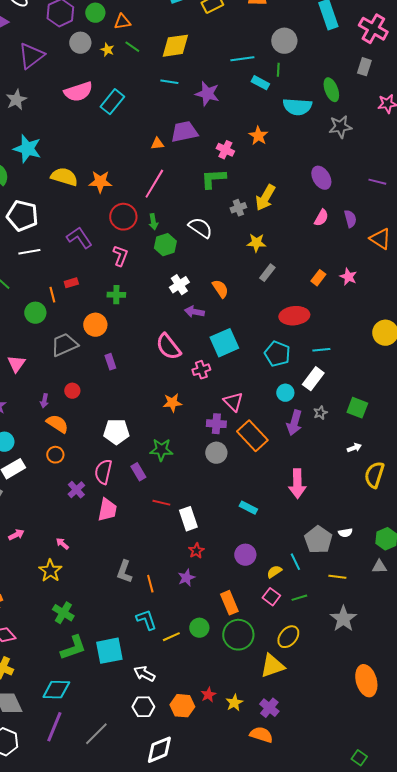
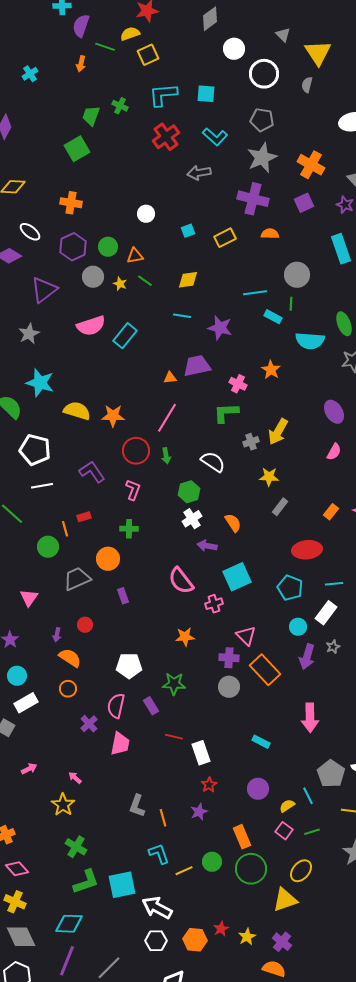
yellow diamond: (175, 46) -> (188, 280), size x0.7
green hexagon: (165, 245) -> (189, 492), moved
white arrow: (144, 674) -> (157, 908), size x1.4

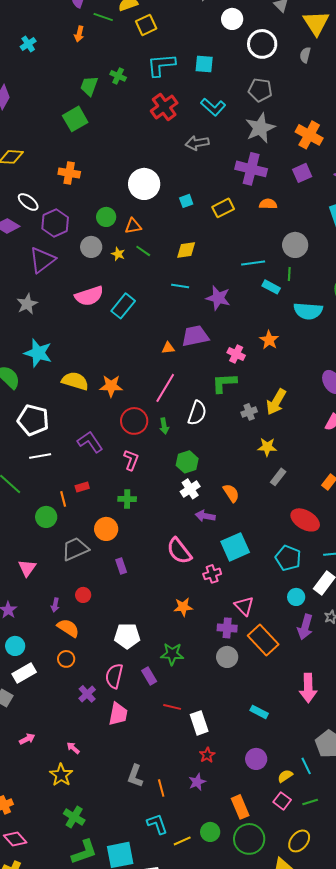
white circle: (146, 214) -> (144, 184), size x1.8
purple hexagon: (73, 247) -> (55, 223), moved
white semicircle: (213, 462) -> (197, 413), moved, turned 75
red ellipse: (307, 550) -> (305, 520), turned 36

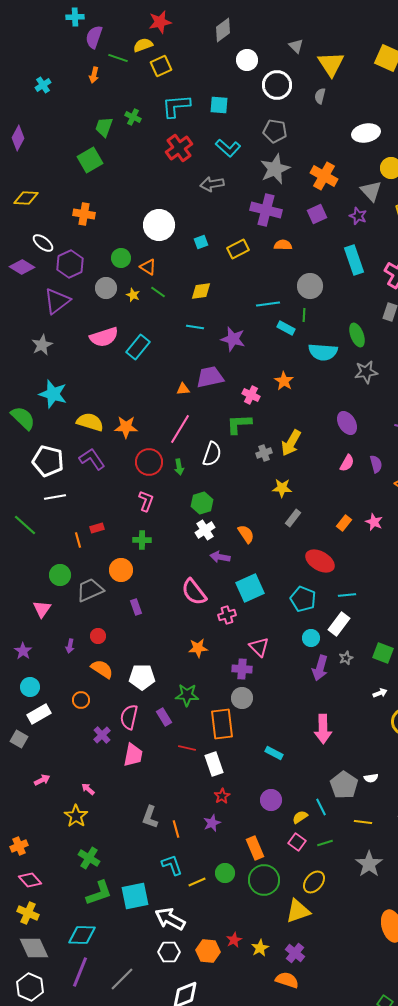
orange triangle: (133, 226) -> (148, 267), turned 42
purple L-shape: (90, 442) -> (92, 459), moved
green circle: (46, 517) -> (60, 575), moved
orange semicircle: (68, 628) -> (102, 669), moved
orange rectangle: (263, 640) -> (222, 724), moved, turned 36

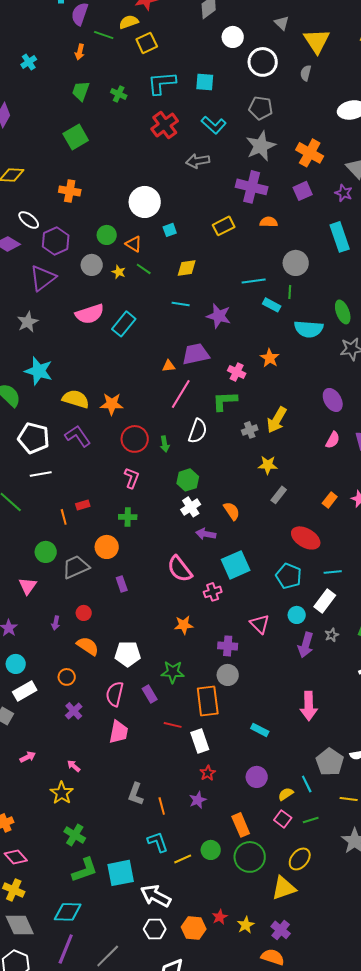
green trapezoid: (104, 127) -> (81, 91), moved
cyan square: (201, 242) -> (170, 230), moved
pink line: (180, 429) -> (181, 394), moved
pink triangle: (259, 647) -> (260, 624), moved
purple cross: (102, 735) -> (74, 711), moved

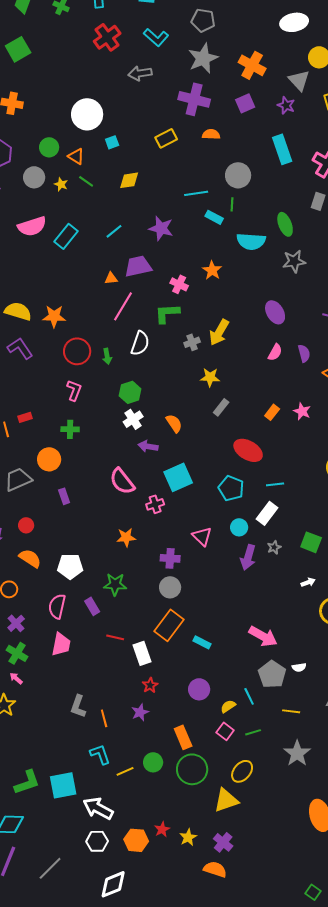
cyan line: (181, 304) -> (114, 231), moved, turned -48
orange rectangle: (208, 701) -> (169, 625), moved, turned 44
pink arrow: (309, 706) -> (263, 636), moved, turned -60
green cross: (75, 835) -> (17, 653), moved

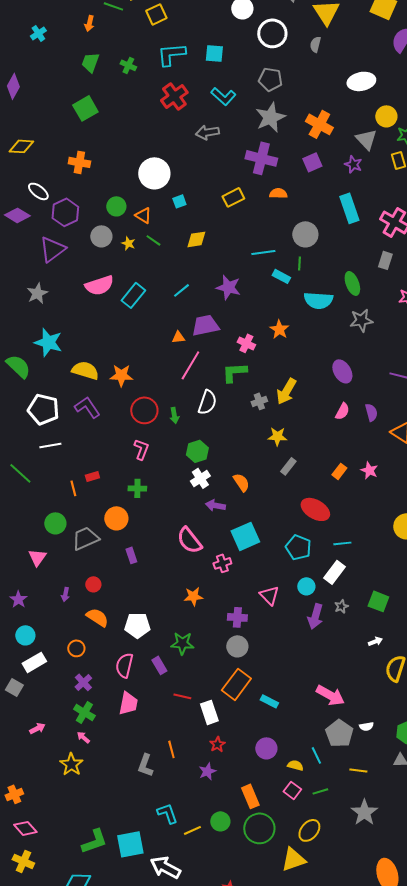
yellow semicircle: (228, 706) -> (295, 765), turned 49
orange line: (104, 718) -> (171, 749), moved

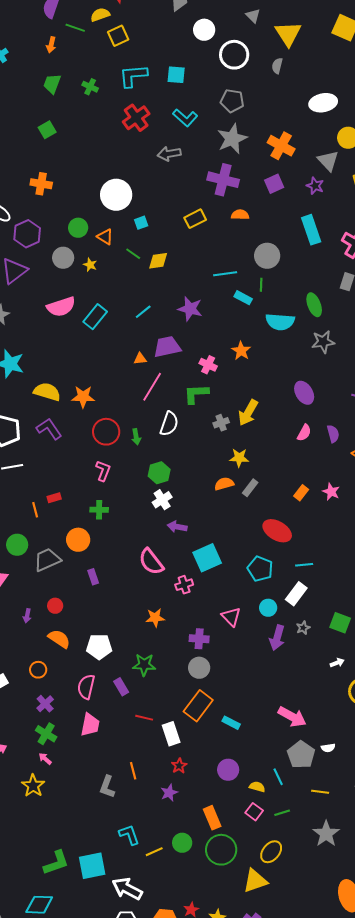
green square: (85, 108) -> (47, 130), size x0.7
green line: (153, 240) -> (133, 254), moved
orange semicircle: (241, 482) -> (224, 484), moved, turned -72

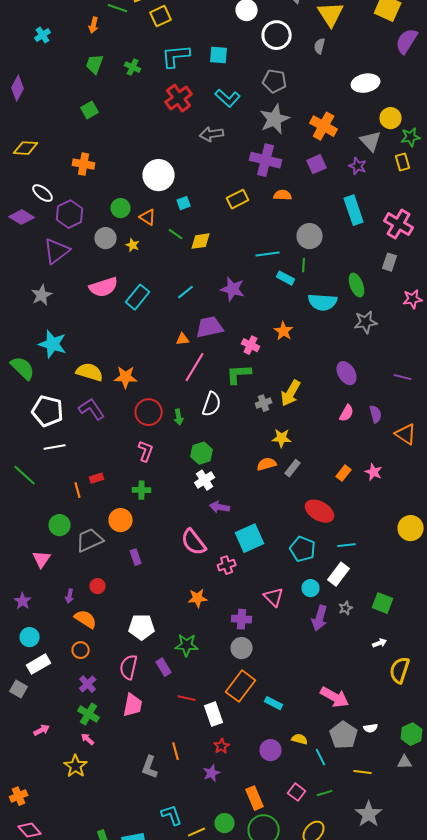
orange semicircle: (59, 639) -> (86, 619), moved
yellow semicircle: (257, 787) -> (300, 739), moved

